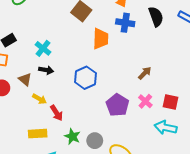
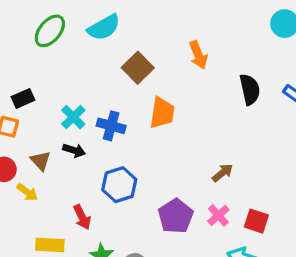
blue cross: (125, 23) -> (111, 126), moved
blue hexagon: (86, 78) -> (119, 185), moved
yellow arrow: (40, 99) -> (27, 192), moved

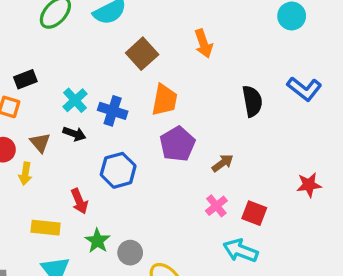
black semicircle: (250, 89) -> (252, 101), moved
yellow arrow: (27, 192) -> (25, 174), turned 60
purple pentagon: (176, 216) -> (177, 144), moved

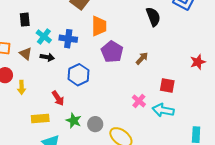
black rectangle: (25, 79) -> (25, 20), moved, turned -64
brown triangle: (40, 143) -> (26, 54), moved
pink cross: (216, 206) -> (139, 101), moved

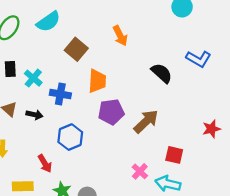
black semicircle: (153, 17) -> (162, 73), turned -30
cyan cross: (44, 36) -> (33, 78), moved
purple pentagon: (112, 52) -> (111, 112), turned 30
brown arrow: (142, 58) -> (146, 121), size x1.6

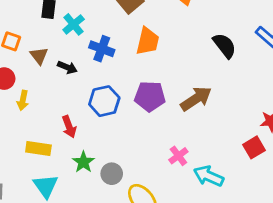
purple pentagon: (111, 112) -> (150, 96), moved
red square: (174, 155) -> (254, 147), moved, turned 36

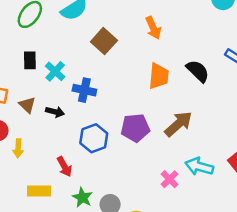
orange trapezoid: (148, 41) -> (159, 76), moved
cyan arrow: (209, 176) -> (199, 167), moved

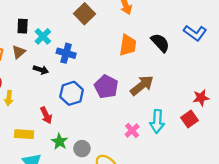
brown triangle: (27, 105) -> (19, 52), moved, turned 32
purple pentagon: (135, 128) -> (106, 87), turned 30
cyan arrow: (199, 167) -> (157, 121), turned -105

